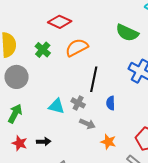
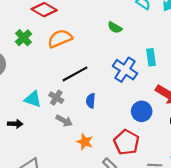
green semicircle: (127, 33) -> (115, 28), size x0.6
black line: (94, 79) -> (75, 74), turned 45
black arrow: (44, 142) -> (15, 124), moved

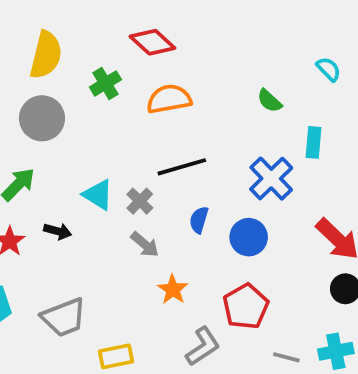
cyan rectangle: (151, 57) -> (314, 142), moved
blue circle: (142, 111) -> (249, 237), moved

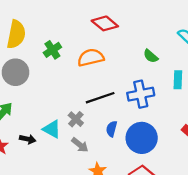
red diamond: (152, 42) -> (105, 23), moved
blue cross: (271, 179) -> (141, 94), moved, turned 35
cyan triangle: (98, 195) -> (52, 129), moved
blue circle: (249, 237) -> (142, 138), size x1.4

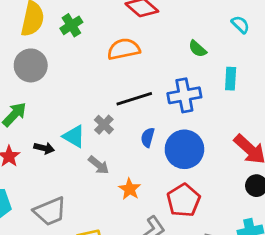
green cross: (52, 50) -> (71, 25), moved
gray arrow: (80, 145) -> (99, 165), moved

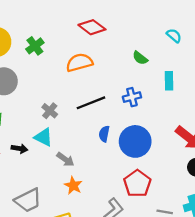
blue cross: (184, 95) -> (132, 97), size x0.7
gray cross: (104, 125) -> (50, 111), moved
orange star: (130, 189) -> (73, 186), moved

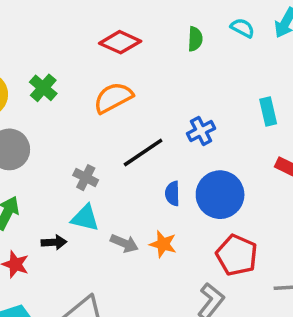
green semicircle: (140, 58) -> (195, 39), moved, turned -112
cyan rectangle: (169, 81) -> (268, 111), moved
orange star: (73, 186) -> (163, 244), moved

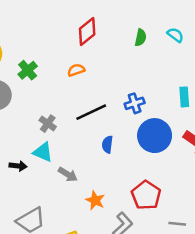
red diamond: (120, 42) -> (87, 31), turned -72
green cross: (43, 88) -> (28, 70), moved
orange semicircle: (113, 98) -> (76, 70), size x0.6
blue circle: (220, 195) -> (155, 136), moved
orange star: (163, 244) -> (95, 200), moved

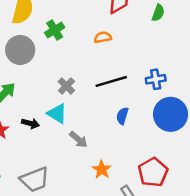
green semicircle: (141, 38) -> (158, 13), moved

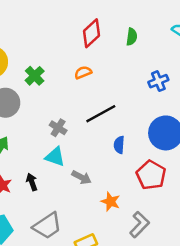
blue cross: (156, 79) -> (158, 81), moved
black arrow: (30, 123) -> (32, 182), moved, turned -112
red pentagon: (153, 172) -> (151, 175), moved

